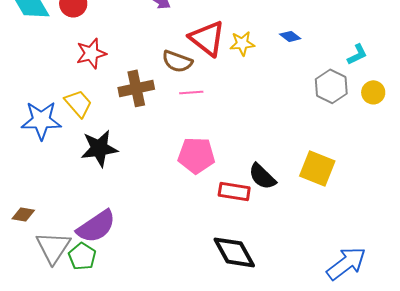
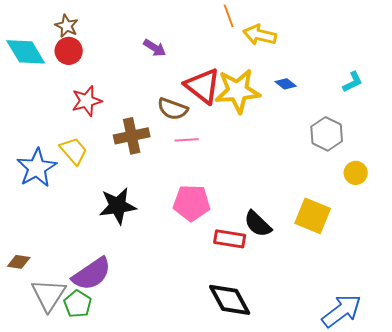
yellow star: (242, 43) -> (238, 91), size x1.8
cyan L-shape: (357, 54) -> (353, 82), moved
yellow circle: (373, 92) -> (356, 173), moved
blue star: (41, 120) -> (37, 168), turned -30
black star: (99, 148) -> (118, 206), moved

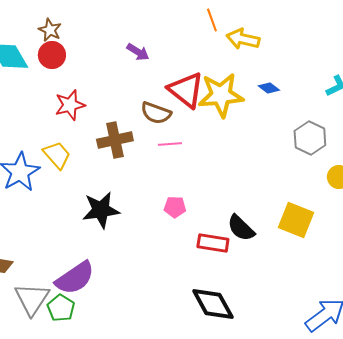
pink pentagon: (192, 203) -> (175, 207), size x0.6

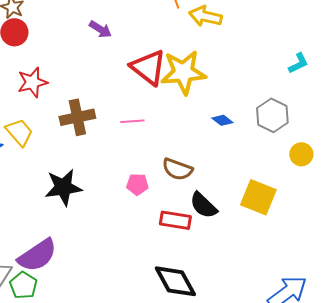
blue diamond: (269, 88) -> (222, 120), moved
brown semicircle: (156, 113) -> (177, 169), moved

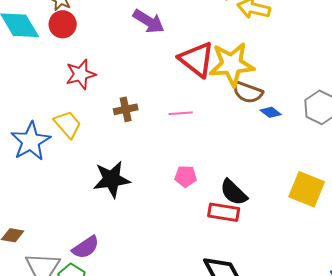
purple arrow: (100, 29) -> (149, 21), size x1.4
brown cross: (77, 117) -> (126, 109), size x0.7
brown semicircle: (177, 169) -> (248, 92), moved
black semicircle: (203, 205) -> (234, 192), moved
purple semicircle: (37, 255) -> (86, 247), size x0.7

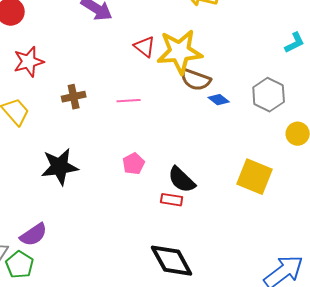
red triangle: (197, 59) -> (145, 47), size x0.6
pink pentagon: (186, 176) -> (134, 164), turned -30
red rectangle: (224, 212) -> (172, 200), size x0.7

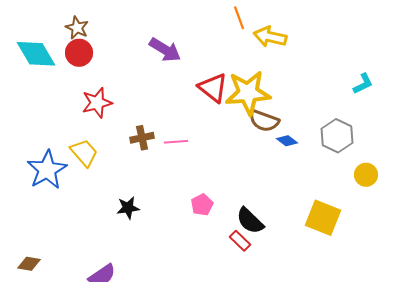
red triangle: (145, 47) -> (213, 88), size x1.4
pink line: (129, 101) -> (176, 142), moved
black star: (60, 167) -> (128, 208), size x0.6
red rectangle: (172, 200) -> (240, 241), turned 35

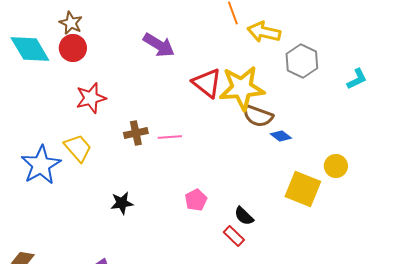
gray hexagon: (337, 136) -> (302, 61), moved
yellow circle: (366, 175) -> (336, 166), moved
yellow square: (323, 218) -> (303, 189), moved
black semicircle: (250, 221) -> (244, 216), size x0.7

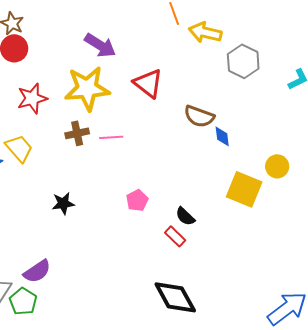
yellow star: (242, 88) -> (87, 88), moved
blue diamond: (281, 136) -> (222, 136), turned 45

